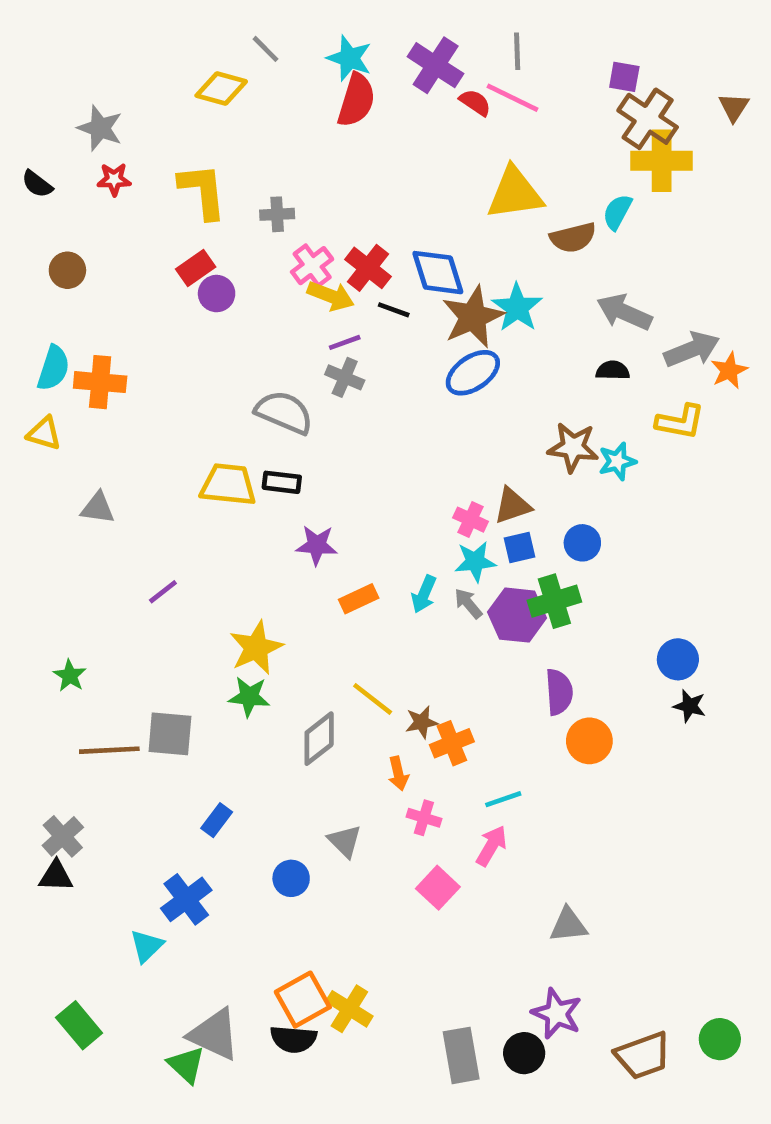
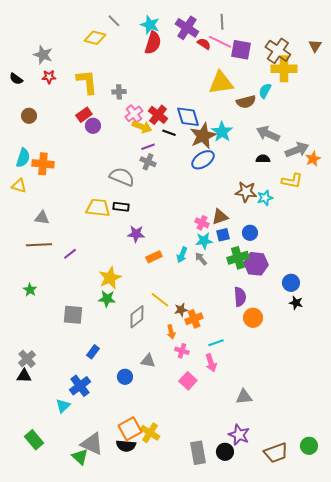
purple square: (624, 77) -> (241, 50), moved, size x1.5
purple hexagon: (517, 615) -> (256, 264), moved
brown line: (109, 750) -> (39, 245), moved
gray triangle: (345, 841) -> (148, 361), turned -35
pink arrow: (491, 846) -> (211, 363), turned 132

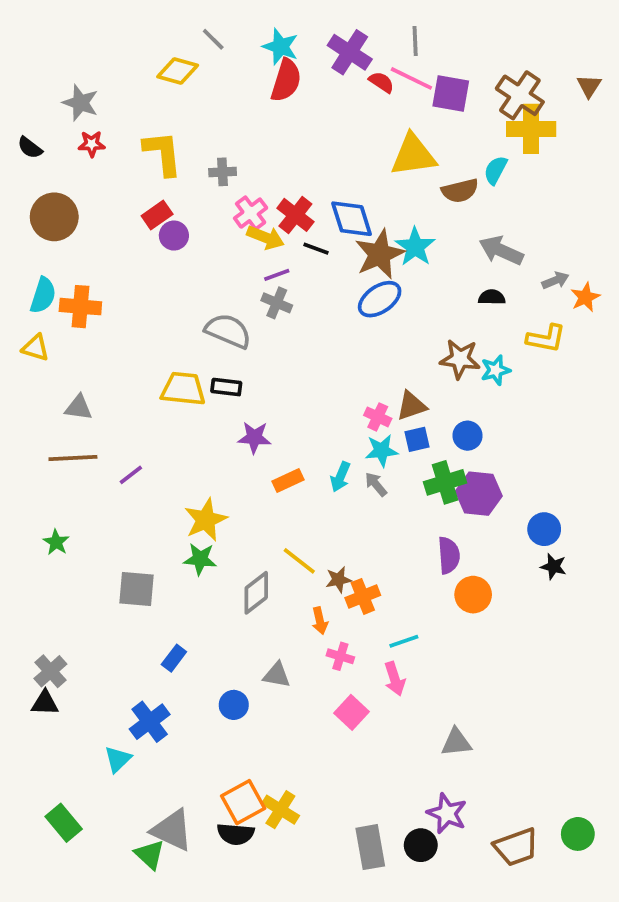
brown circle: (29, 116) -> (54, 217), size x1.6
gray arrow: (297, 150) -> (555, 280), size x0.6

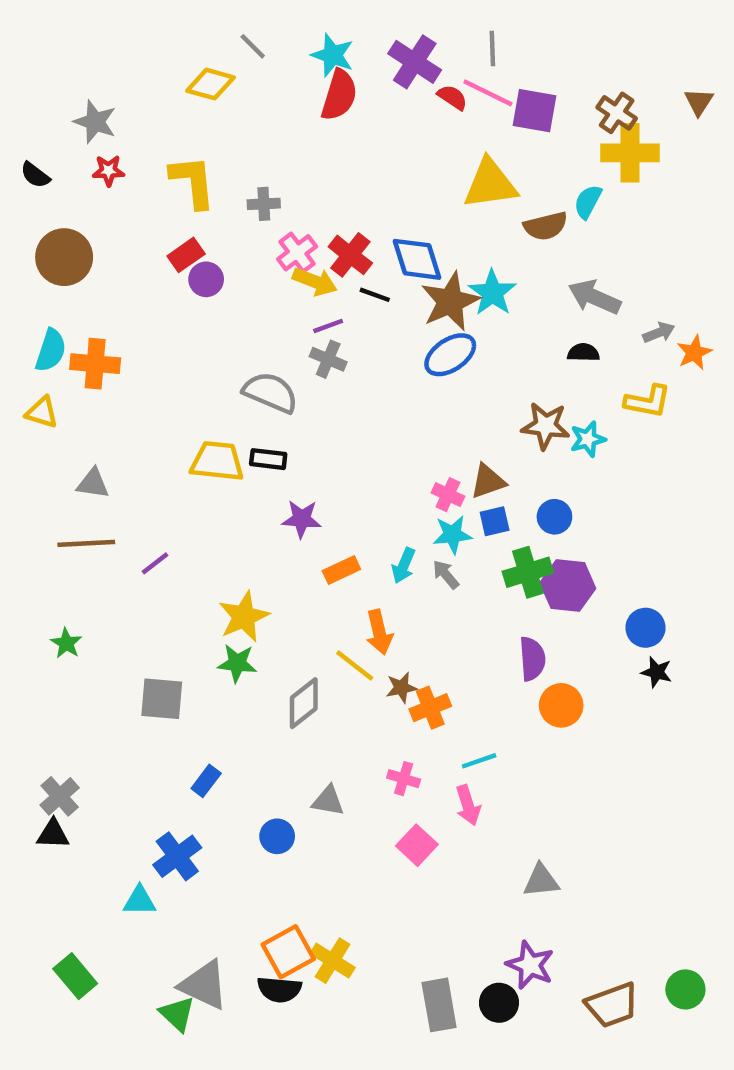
brown cross: (520, 95) -> (617, 113), size x0.7
orange arrow: (320, 621) -> (379, 632), moved, size x1.4
cyan triangle: (118, 759) -> (140, 901), turned 44

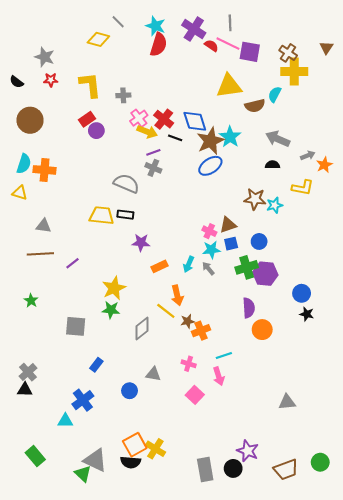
gray triangle: (541, 881) -> (287, 402), moved

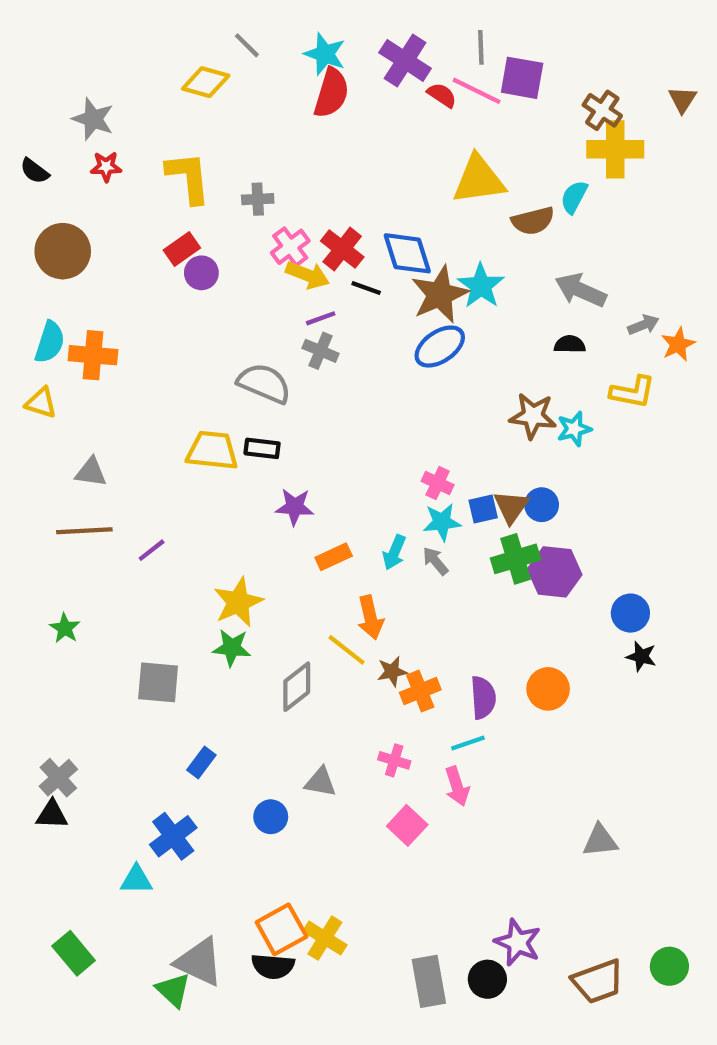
purple square: (250, 52) -> (522, 78), moved
brown triangle: (228, 225) -> (511, 507), moved, turned -36
purple semicircle: (249, 308) -> (483, 698), moved

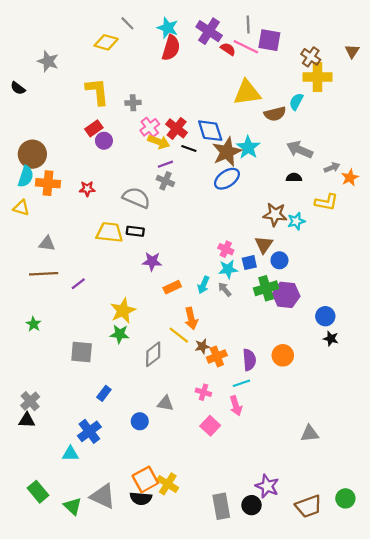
red star: (106, 167) -> (87, 189), moved
brown circle: (63, 251) -> (32, 154), moved
brown triangle: (511, 507) -> (264, 245), moved
green triangle: (173, 990) -> (73, 506), moved

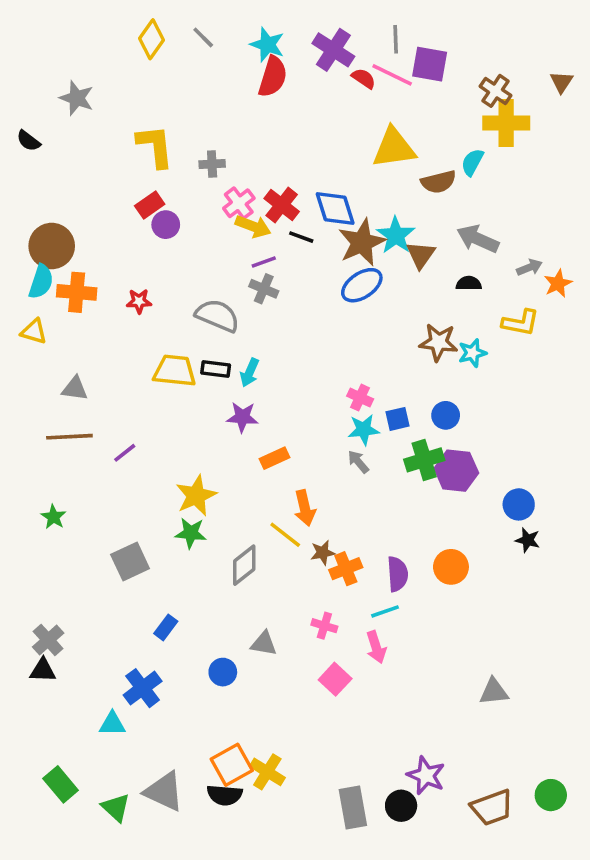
yellow diamond: (106, 42) -> (151, 39), moved, turned -70
brown triangle: (264, 245) -> (421, 255), moved
cyan arrow: (203, 285) -> (250, 373), moved
gray square: (82, 352) -> (130, 562), turned -30

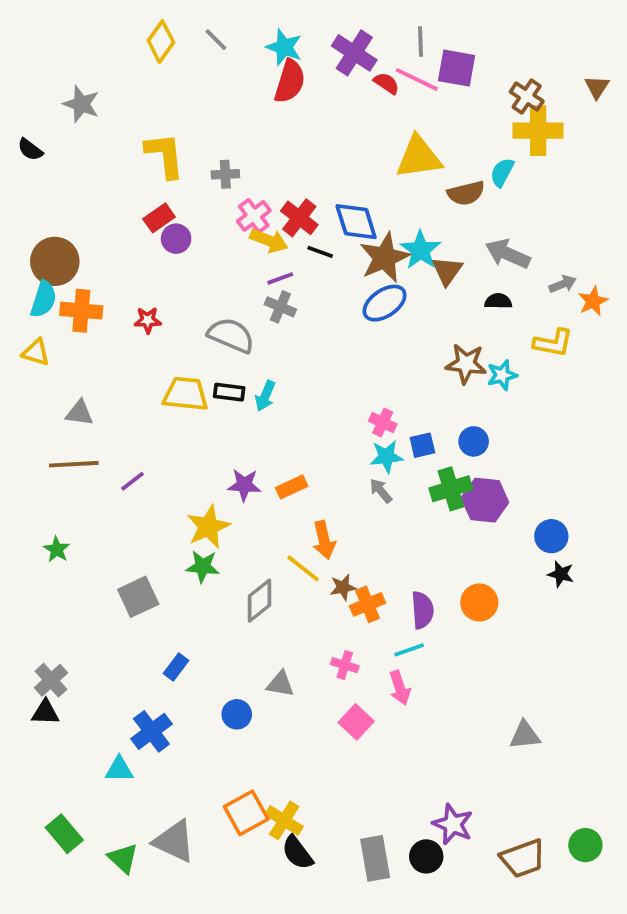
purple star: (242, 417) -> (244, 485), moved
black semicircle: (225, 795) -> (297, 853), moved, turned 48

